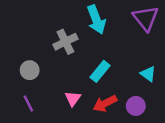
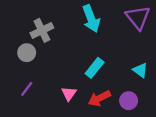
gray cross: (65, 42) -> (42, 30), moved
gray circle: (30, 70) -> (27, 53), moved
purple line: (28, 103) -> (27, 89), moved, turned 63

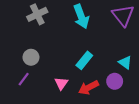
gray cross: (42, 30) -> (37, 14), moved
gray circle: (27, 53) -> (31, 57), moved
purple circle: (129, 101) -> (115, 81), moved

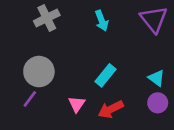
cyan arrow: (81, 16) -> (102, 21), size x0.7
gray circle: (31, 57) -> (39, 72), size x1.5
purple circle: (115, 81) -> (158, 103), moved

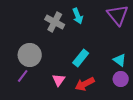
gray cross: (47, 18) -> (55, 22), moved, turned -36

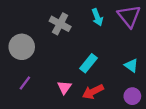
cyan arrow: (78, 16) -> (97, 17), moved
gray circle: (30, 55) -> (22, 47), moved
purple circle: (121, 79) -> (132, 96), moved

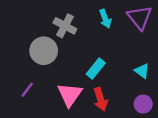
gray circle: (22, 47) -> (44, 51), moved
pink triangle: (64, 87) -> (70, 95), size x1.6
red arrow: (93, 92) -> (101, 99), turned -80

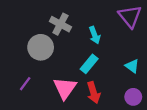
cyan arrow: (105, 19) -> (95, 35), moved

